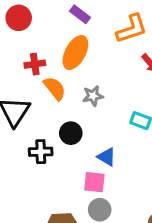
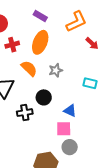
red cross: (35, 64) -> (12, 45), moved

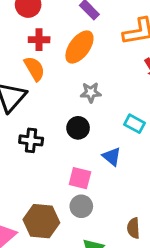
orange semicircle: (29, 68) -> (34, 69), moved
black circle: (44, 97) -> (78, 128), moved
blue triangle: (70, 111) -> (112, 157), moved

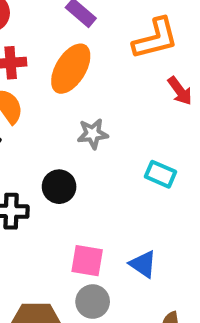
black circle: (78, 128) -> (59, 187), moved
blue triangle: (112, 157) -> (143, 264), moved

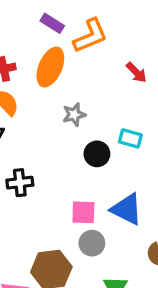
orange L-shape: (155, 39) -> (90, 36), moved
black circle: (59, 187) -> (97, 154), moved
blue triangle: (143, 264) -> (127, 209), size x1.5

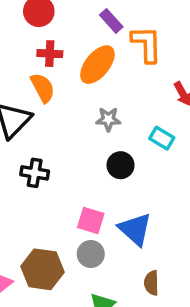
orange L-shape: (90, 36) -> (147, 44), turned -84
cyan rectangle: (130, 138) -> (162, 138), moved

